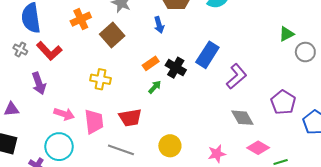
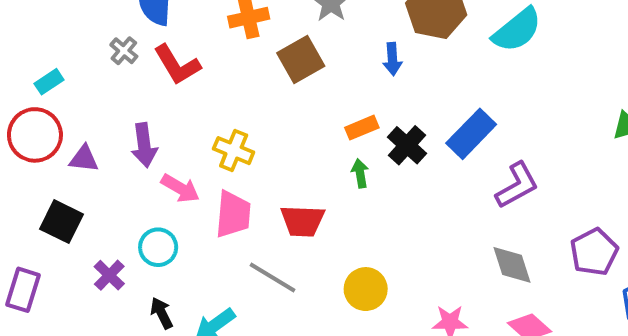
yellow cross: (101, 79) -> (234, 151), moved
purple arrow: (39, 83) -> (144, 145), moved
green arrow: (155, 87) -> (360, 173), turned -64
cyan circle: (59, 147) -> (158, 247), size x0.7

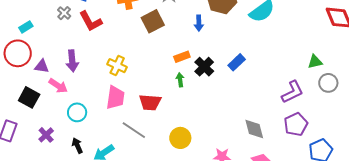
blue rectangle: (471, 134) -> (237, 62), size x0.7
purple L-shape: (517, 185) -> (292, 92), moved
pink arrow: (180, 188) -> (58, 86), moved
purple cross: (109, 275) -> (46, 135), moved

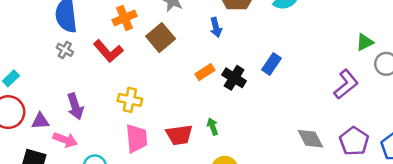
gray cross: (64, 13) -> (65, 50), moved
red L-shape: (91, 21) -> (108, 51), moved
green arrow: (180, 80) -> (213, 126), moved
purple pentagon: (296, 124) -> (354, 141), moved

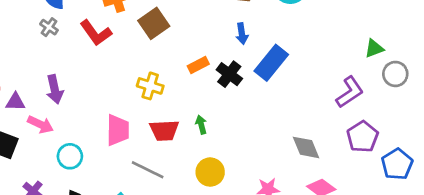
blue arrow: (216, 27) -> (242, 34), moved
blue rectangle: (272, 64) -> (271, 63), size x1.5
yellow cross: (130, 100) -> (150, 86), moved
purple pentagon: (354, 141) -> (363, 137), moved

